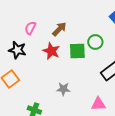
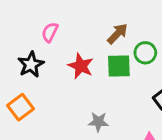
brown arrow: (59, 29) -> (117, 34), moved
black star: (17, 50) -> (31, 65), turned 30

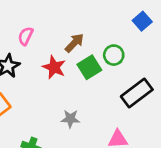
brown arrow: (117, 34) -> (74, 43), moved
green square: (119, 66) -> (89, 67), turned -30

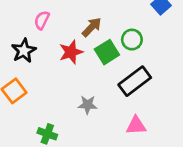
red star: (54, 67) -> (71, 52), turned 30
black rectangle: (137, 93) -> (135, 81), moved

